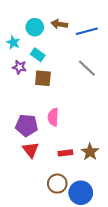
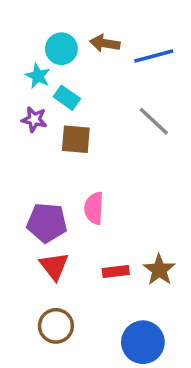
cyan star: (13, 43) -> (38, 76), moved
brown circle: (57, 184) -> (56, 326), moved

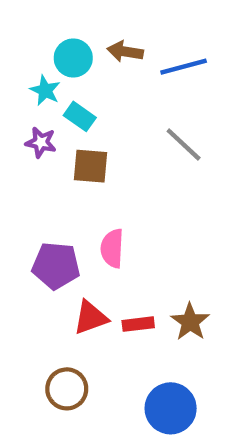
red triangle: (54, 266) -> (91, 318), moved, turned 48

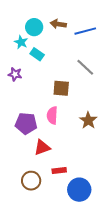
purple star: (41, 142) -> (15, 74), moved
brown square: (91, 166) -> (61, 88), moved
brown star: (190, 322) -> (88, 120), moved
red rectangle: (138, 324) -> (59, 171), moved

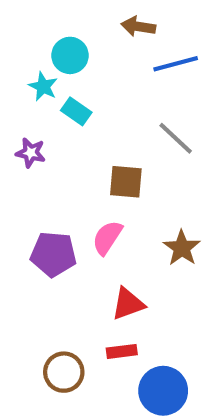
brown arrow: (58, 24) -> (138, 26), moved
pink semicircle: (52, 115) -> (107, 238), turned 30
red triangle: (42, 147) -> (128, 304), moved

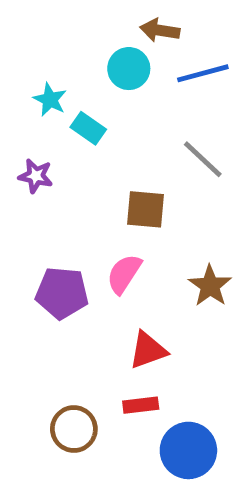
cyan circle: (70, 55) -> (129, 69), moved

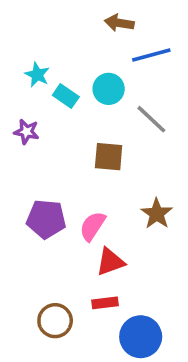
cyan circle: (129, 69) -> (109, 89), moved
pink semicircle: (124, 274) -> (93, 226), moved

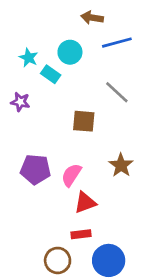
cyan circle: (109, 89) -> (70, 52), moved
brown circle: (55, 321) -> (58, 260), moved

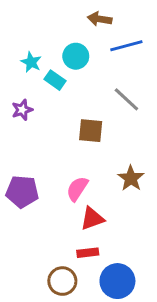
purple star: (20, 102) -> (22, 110), turned -30
purple pentagon: (35, 169) -> (22, 192), moved

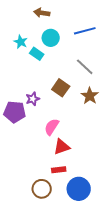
brown arrow: (100, 19) -> (42, 13), moved
purple star: (22, 110) -> (33, 99), moved
brown square: (91, 131) -> (61, 88), turned 30
brown star: (131, 178) -> (90, 96), moved
purple pentagon: (22, 192) -> (15, 112), moved

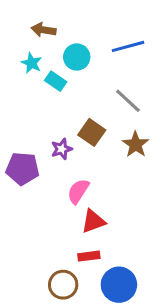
brown arrow: (42, 13) -> (44, 30), moved
purple star: (33, 99) -> (62, 149), moved

